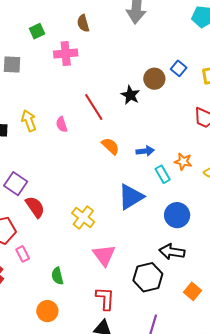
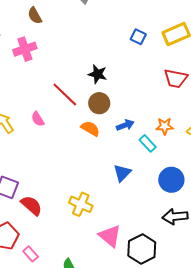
brown circle: (154, 79) -> (99, 103), moved
blue triangle: (131, 197) -> (122, 173), size x0.7
black hexagon: (148, 277) -> (142, 249), moved

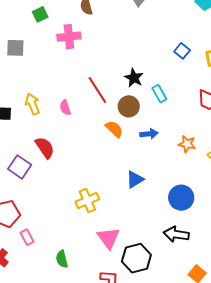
cyan rectangle: (148, 143) -> (159, 94), moved
yellow cross: (81, 204) -> (87, 201), turned 30
red semicircle: (32, 205) -> (45, 148), moved

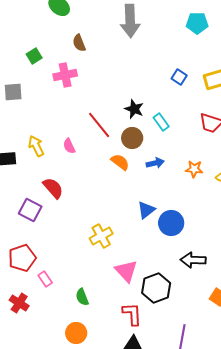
blue circle: (181, 198) -> (171, 223), moved

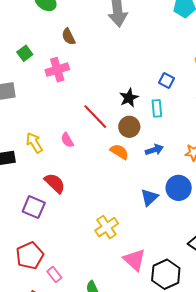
blue square: (179, 77) -> (167, 81), moved
black star: (134, 109) -> (129, 98), turned 30
cyan rectangle: (161, 122) -> (157, 108), turned 36
blue circle: (171, 223) -> (179, 188), moved

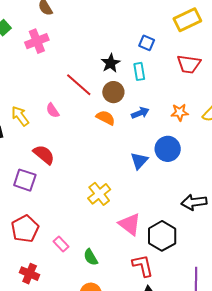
pink rectangle: (54, 275) -> (61, 244), moved

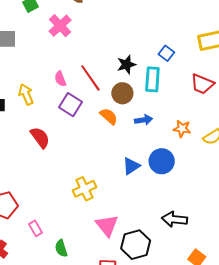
pink cross: (37, 41) -> (60, 26), turned -35
cyan rectangle: (139, 71) -> (152, 79), size x1.4
pink semicircle: (53, 110) -> (60, 79), moved
purple square: (25, 180) -> (70, 105), moved

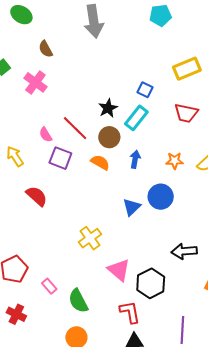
cyan rectangle: (152, 79) -> (136, 118), turned 45
blue arrow: (144, 120) -> (135, 159), turned -60
green semicircle: (61, 248) -> (78, 301), size x1.4

